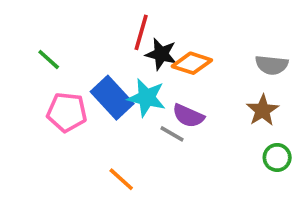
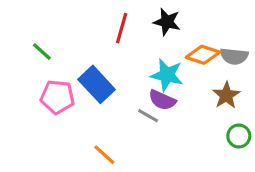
black star: (161, 54) -> (167, 22), moved
orange diamond: (192, 63) -> (203, 55), moved
cyan star: (147, 98) -> (167, 75), moved

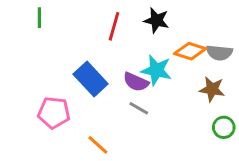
green line: (42, 52) -> (39, 18), moved, turned 48
brown star: (226, 95) -> (212, 89), turned -30
pink pentagon: (57, 97) -> (54, 113), moved
purple semicircle: (162, 100) -> (136, 82), moved

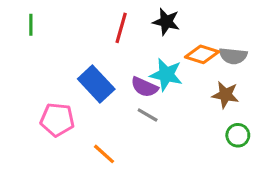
green line: (39, 18) -> (31, 25), moved

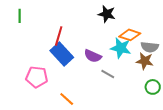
red line: (121, 28) -> (59, 36), moved
gray semicircle: (233, 56) -> (150, 47), moved
cyan star: (166, 75) -> (121, 48), moved
gray line: (148, 115) -> (108, 74), moved

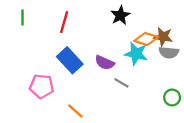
black star: (107, 14) -> (120, 15), turned 30
red line: (59, 36) -> (64, 22), moved
brown star: (145, 61) -> (163, 37), moved

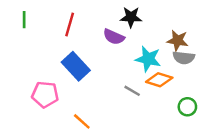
black star: (120, 15) -> (131, 17), turned 30
orange diamond: (146, 39) -> (159, 80), moved
purple semicircle: (105, 63) -> (114, 37), moved

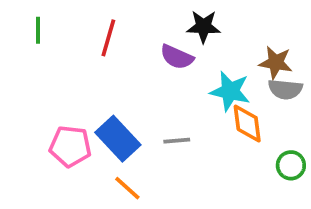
blue rectangle: (76, 66) -> (118, 139), moved
orange diamond: (159, 80) -> (247, 123), turned 65
gray line: (132, 91) -> (177, 141), moved, turned -35

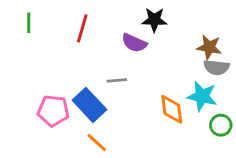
cyan star: (230, 91) -> (202, 96), moved
orange diamond: (247, 123) -> (172, 109), moved
gray line: (177, 141) -> (117, 80), moved

